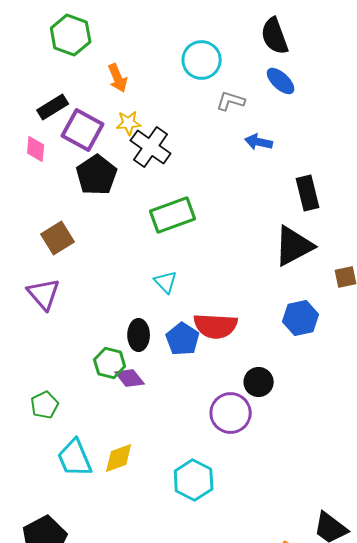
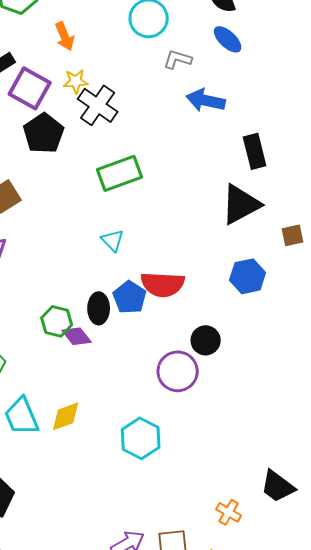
blue arrow: (259, 142) -> (206, 100), size x1.4
black ellipse: (139, 335) -> (99, 308), moved

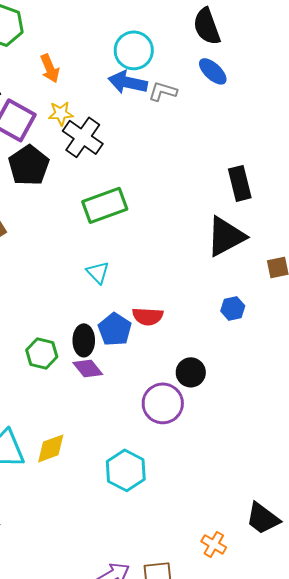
blue arrow: (206, 100) -> (128, 82), moved
blue hexagon: (248, 276) -> (233, 308), size x0.7
red semicircle: (163, 284) -> (148, 316), size x0.7
purple diamond: (77, 336) -> (88, 368), moved

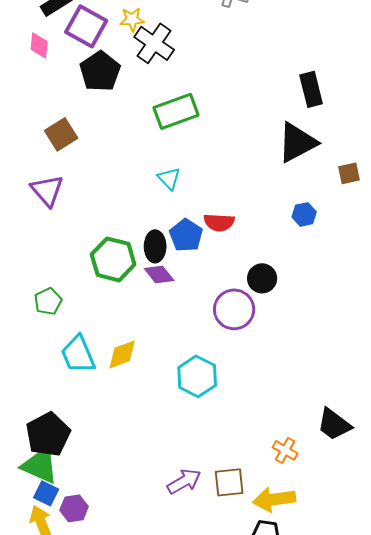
green hexagon: (42, 353) -> (113, 259), size x1.4

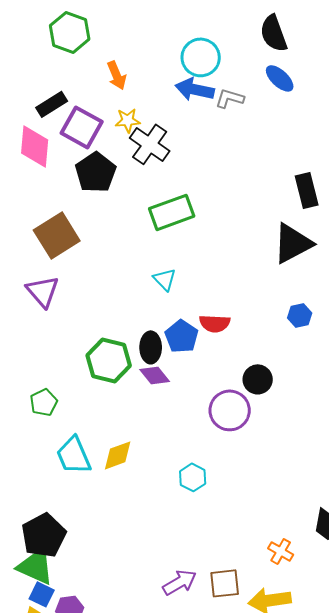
pink diamond: (39, 45) -> (35, 146), size x1.6
brown square: (61, 134) -> (57, 235), size x1.4
cyan hexagon: (197, 376) -> (193, 477), size x0.7

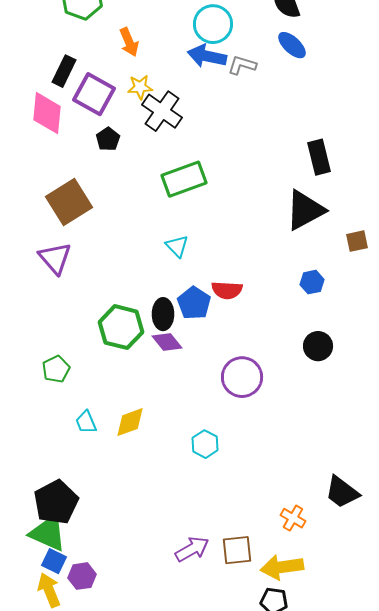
black rectangle: (52, 104) -> (64, 71), turned -32
black pentagon: (96, 172) -> (108, 139), size x0.6
black circle: (258, 379) -> (318, 346), moved
cyan trapezoid: (74, 455) -> (86, 422), size x0.6

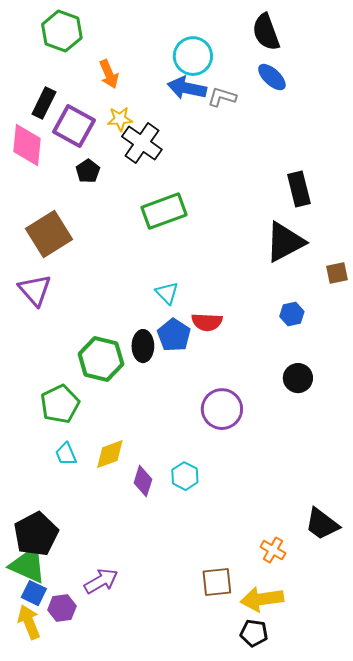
cyan triangle: (177, 246) -> (167, 293), moved
purple diamond: (167, 342) -> (143, 481), moved, turned 56
green pentagon: (56, 369) -> (60, 404), moved, size x1.4
purple arrow: (192, 549) -> (101, 581), moved

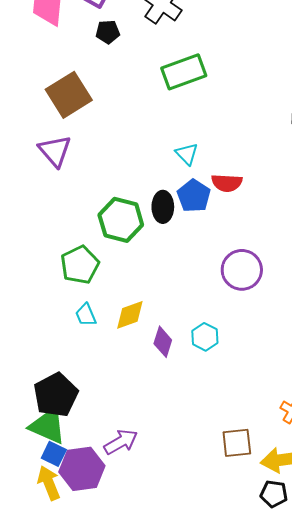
black pentagon: (88, 171) -> (108, 32), turned 30
purple hexagon: (62, 608) -> (82, 469), size x1.6

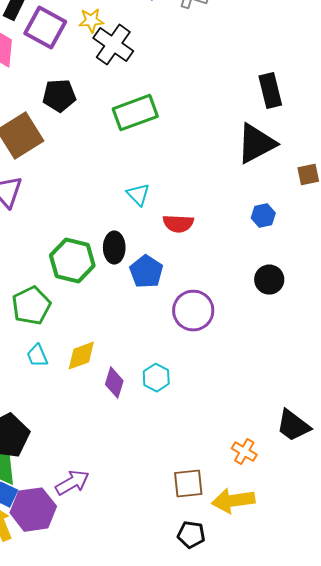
black pentagon: (108, 32) -> (59, 96), moved, size x1.4
blue pentagon: (194, 196) -> (146, 272), moved
black pentagon: (274, 494) -> (191, 535), moved

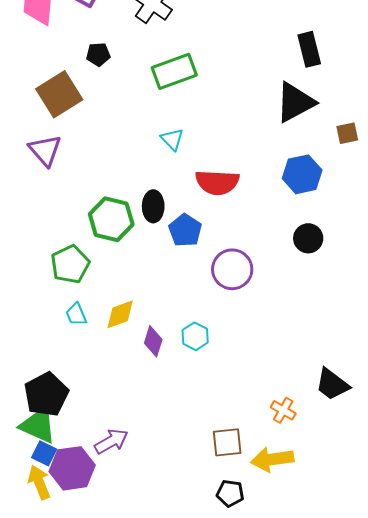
black pentagon: (59, 96) -> (98, 54), size x0.7
cyan triangle: (138, 195) -> (172, 139), moved
blue hexagon: (263, 216) -> (302, 174), size x1.6
red semicircle: (178, 224) -> (217, 182), size x1.4

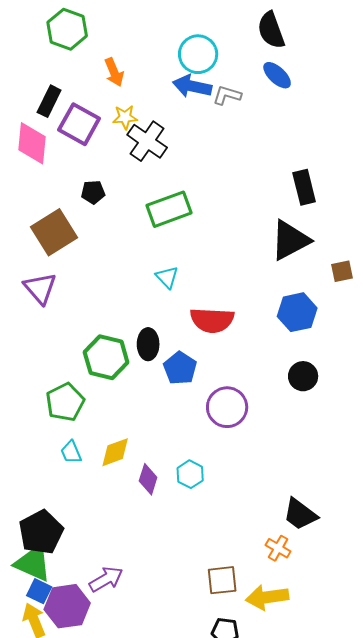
black trapezoid: (332, 384) -> (300, 514), moved

